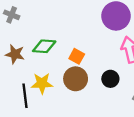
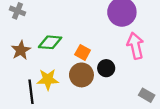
brown star: (15, 54) -> (21, 50), turned 30
black circle: (110, 79) -> (106, 68), moved

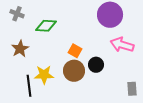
green diamond: (50, 42) -> (46, 26), moved
pink arrow: (135, 46) -> (122, 45), turned -60
gray rectangle: (147, 95) -> (132, 89), turned 56

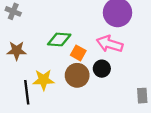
green diamond: (46, 26) -> (59, 39), moved
pink arrow: (122, 45) -> (110, 44), moved
brown star: (20, 49) -> (17, 51), turned 30

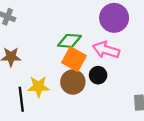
green diamond: (59, 39) -> (69, 41), moved
orange square: (78, 53) -> (74, 59), size x1.5

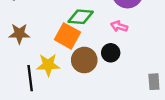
pink arrow: (106, 50) -> (119, 26), size x0.6
orange square: (74, 59) -> (67, 36), moved

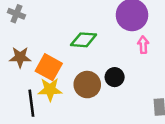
pink arrow: (119, 26) -> (143, 45), moved, turned 70
orange square: (67, 36) -> (49, 67), moved

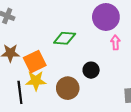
orange square: (49, 67) -> (35, 62), turned 35
brown circle: (87, 85) -> (68, 88), moved

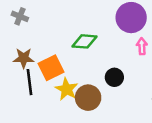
yellow star: (36, 81) -> (67, 89), moved, turned 30
black line: (20, 92) -> (30, 82), moved

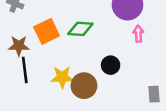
orange square: (51, 68) -> (47, 31), moved
yellow star: (67, 89) -> (62, 77), turned -30

